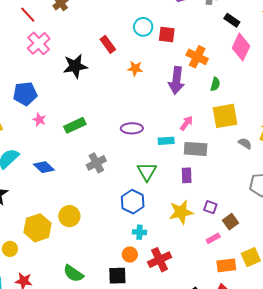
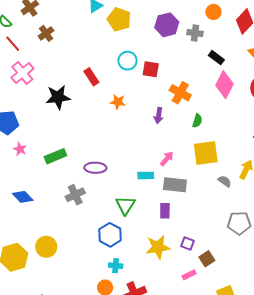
purple arrow: (176, 80) -> (159, 115), size x0.6
purple ellipse: (132, 128) -> (95, 168), moved

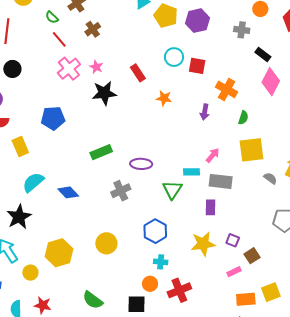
purple hexagon: (167, 25) -> (197, 21), moved
pink star: (20, 149) -> (96, 67), moved
green triangle: (125, 205) -> (172, 190), moved
yellow circle: (46, 247) -> (106, 243), moved

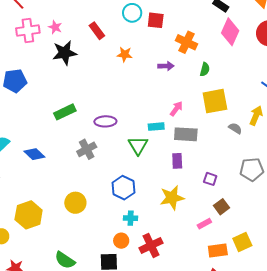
pink cross: (69, 69) -> (28, 31), turned 35
purple arrow: (205, 112) -> (166, 66), turned -98
purple square: (233, 240) -> (210, 179), moved

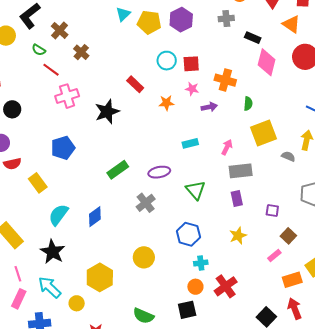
pink star: (55, 27) -> (192, 89), moved
cyan rectangle: (156, 127) -> (190, 143), moved
blue diamond: (34, 154) -> (95, 217), turned -70
yellow star: (172, 198) -> (238, 236), size x0.7

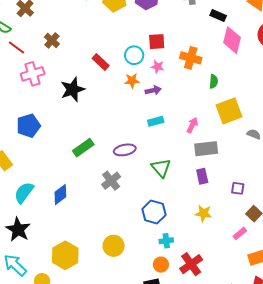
brown cross: (81, 52) -> (52, 40), moved
cyan circle: (167, 61) -> (134, 55), moved
purple arrow: (209, 107) -> (153, 90), moved
yellow star: (238, 236) -> (203, 213), turned 30
yellow circle: (144, 257) -> (114, 246), moved

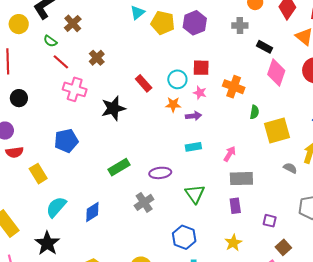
pink cross: (33, 74) -> (75, 89), turned 30
yellow square: (229, 111) -> (277, 130), moved
yellow star: (203, 213) -> (233, 243), turned 30

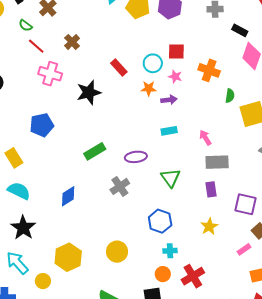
pink arrow: (230, 154) -> (205, 138), turned -63
cyan semicircle: (56, 207) -> (19, 191), moved, turned 75
purple square: (270, 221) -> (246, 204), size x1.6

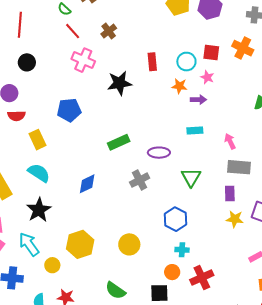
red rectangle: (119, 67) -> (152, 62), turned 30
orange cross: (209, 70) -> (243, 48), moved
yellow star: (209, 227) -> (235, 219), moved, turned 30

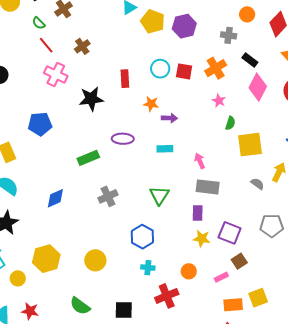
orange cross: (243, 48) -> (216, 68), turned 30
cyan circle: (186, 62) -> (160, 69), moved
pink star: (207, 77) -> (219, 101), moved
purple ellipse: (159, 153) -> (123, 139), moved
orange circle: (172, 272) -> (189, 271), moved

